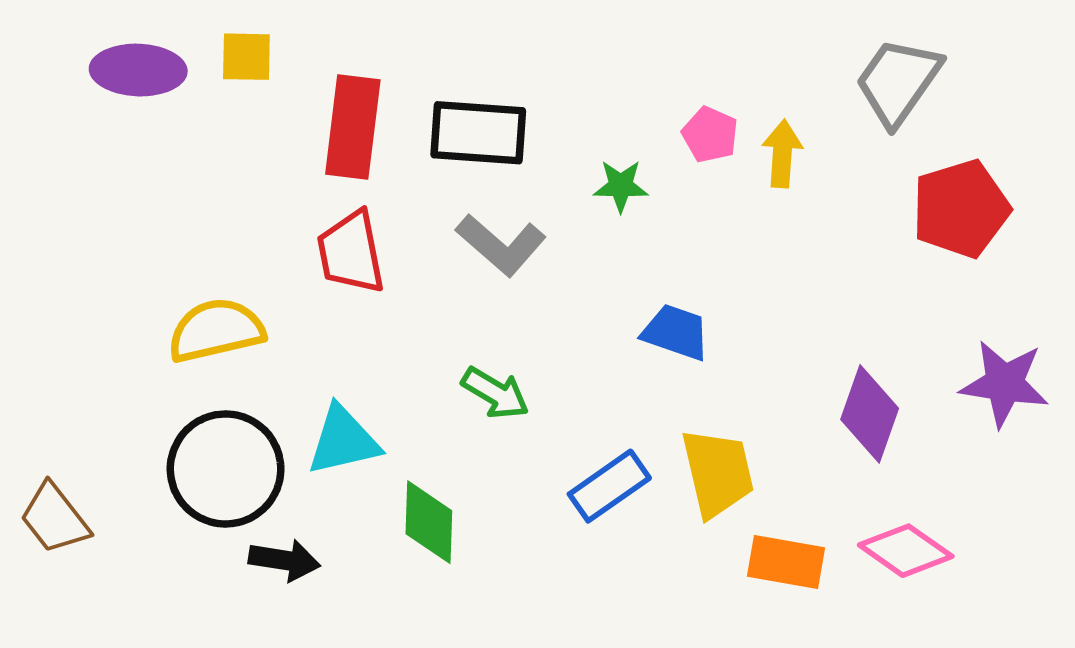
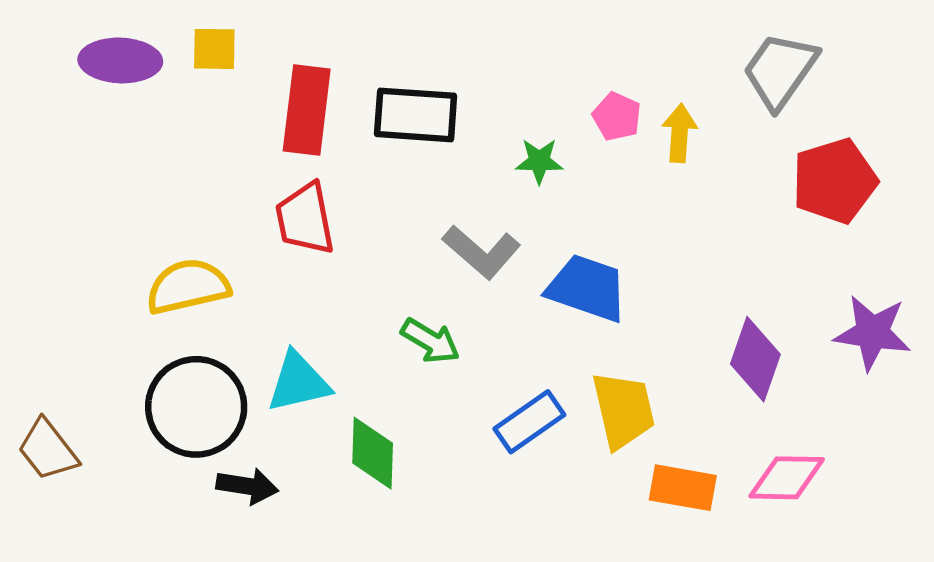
gray L-shape: (501, 245) -> (482, 252), moved
blue trapezoid: (676, 332) -> (587, 288), size x1.4
pink diamond: (906, 551) -> (787, 478), turned -34

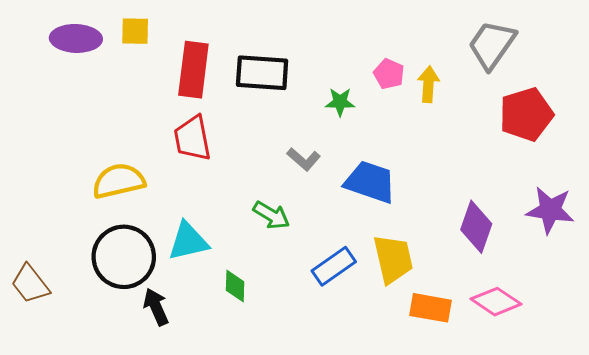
gray L-shape: (482, 252) -> (304, 159), size x0.7
green diamond: (373, 453) -> (235, 286), size x0.7
pink diamond: (787, 478) -> (496, 302), turned 33
black arrow: (247, 486) -> (156, 307), turned -123

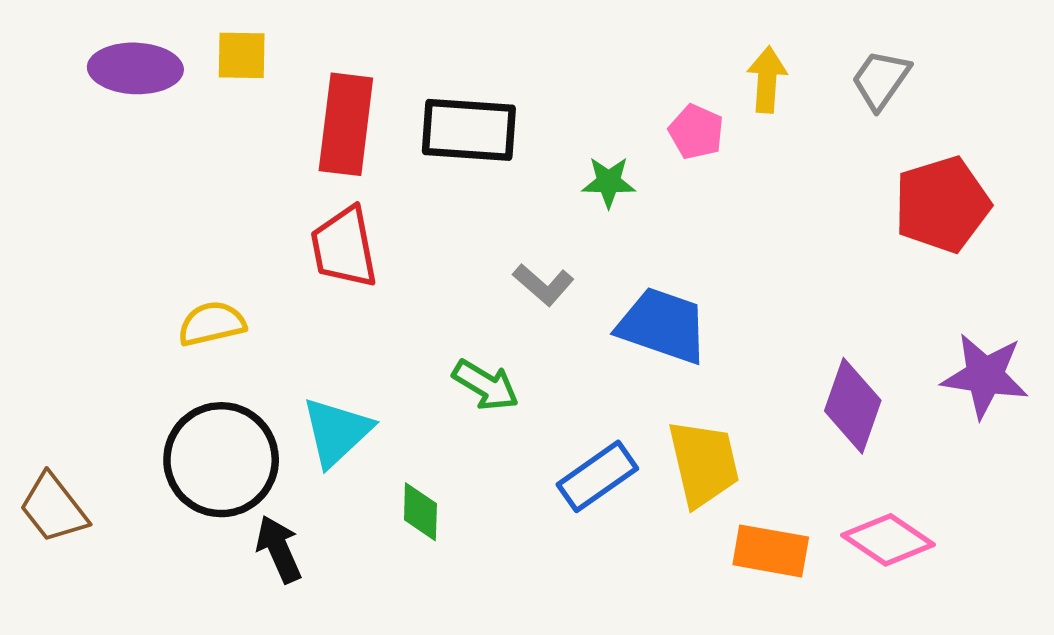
gray trapezoid: (492, 45) -> (881, 80), size x0.7
yellow arrow: (428, 84) -> (767, 80), moved
yellow semicircle: (119, 181) -> (212, 324), size x0.7
cyan triangle: (188, 241) -> (337, 432), turned -30

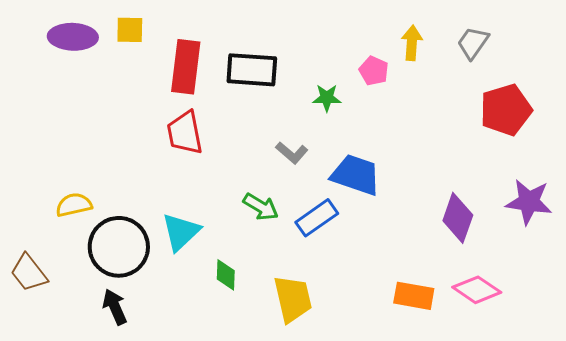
yellow semicircle: (212, 324) -> (74, 205), moved
yellow trapezoid: (704, 463) -> (293, 299), moved
blue rectangle: (597, 476) -> (317, 218), moved
black arrow: (279, 549) -> (115, 307), moved

